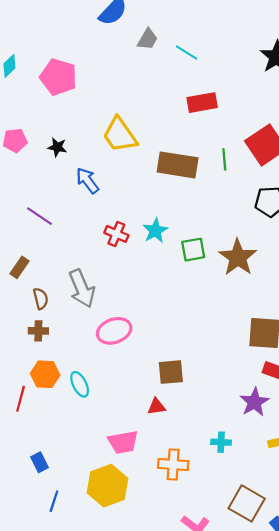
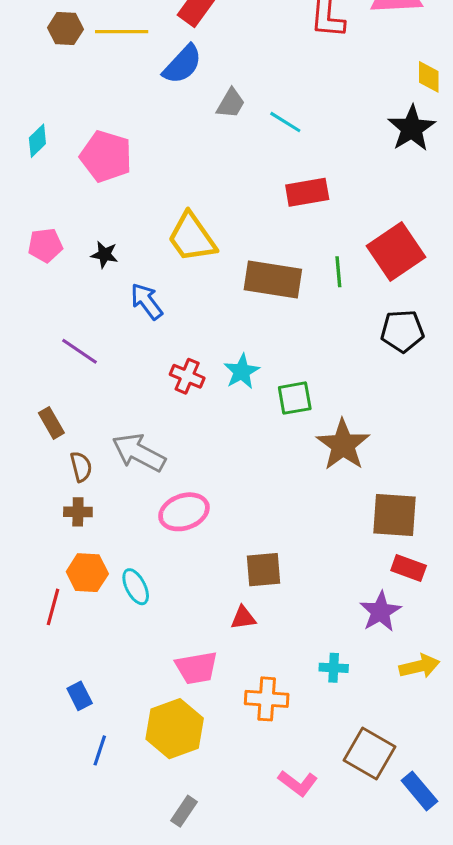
brown star: (238, 257) -> (343, 445), moved
brown rectangle: (19, 267) -> (51, 423), turned -65
gray arrow: (82, 289) -> (139, 453), turned 141

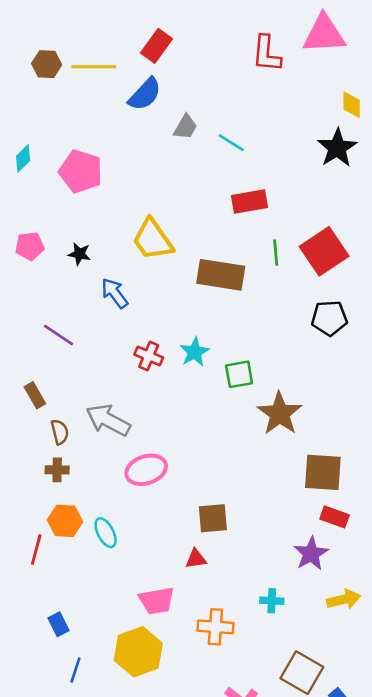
green line: (338, 272) -> (276, 253), moved

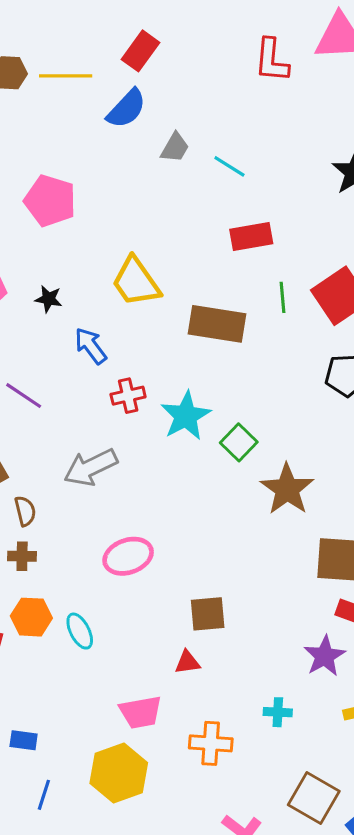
cyan star: (195, 352) -> (186, 416), size x1.4
red cross: (149, 356) -> (128, 396), moved, turned -36
green square: (239, 374) -> (239, 442), turned -36
gray arrow: (108, 420) -> (91, 467), moved, turned -54
blue rectangle: (58, 624) -> (24, 740), turned -55

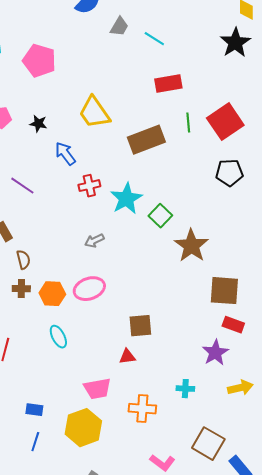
brown rectangle: (217, 324) -> (146, 140), turned -30
gray arrow: (91, 467) -> (94, 241), moved, size x0.6
orange hexagon: (31, 617) -> (52, 294), moved
blue rectangle: (24, 740) -> (34, 410), moved

